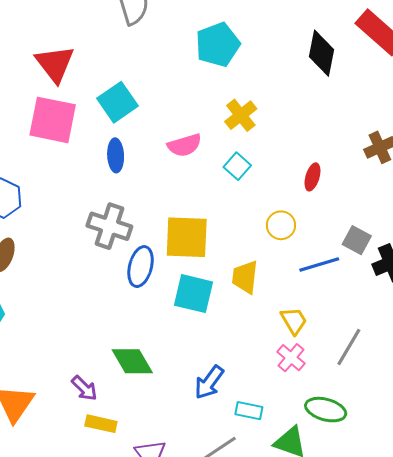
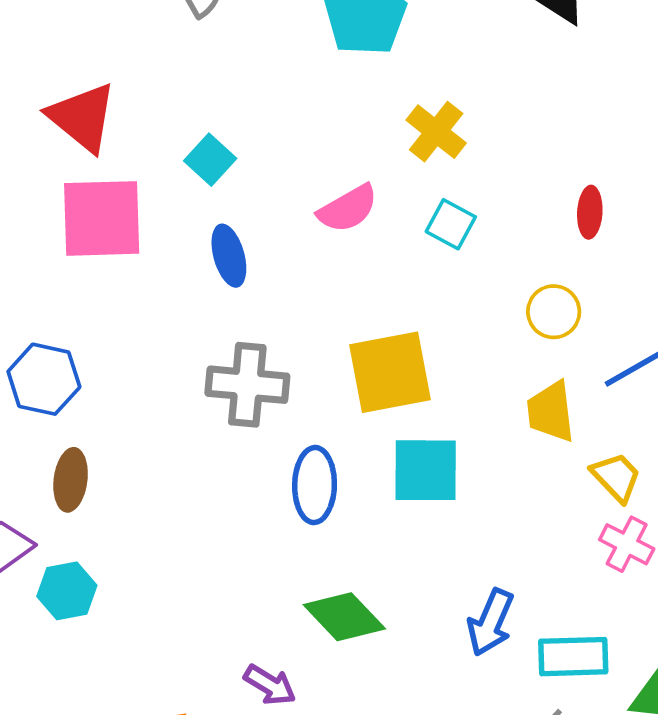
cyan square: (117, 102) -> (210, 160), size x0.7
blue ellipse: (141, 267) -> (315, 485), moved
yellow trapezoid: (245, 277) -> (551, 412), moved
cyan rectangle: (249, 411) -> (573, 657), size x1.4

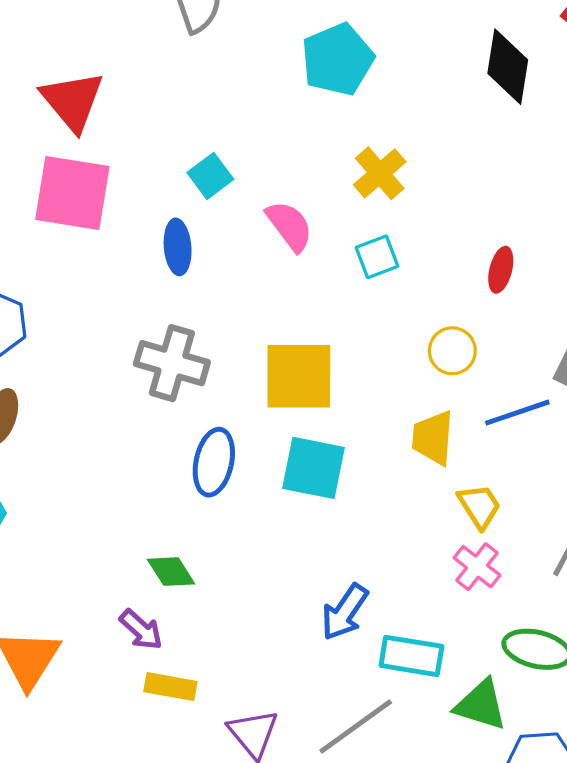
cyan square: (210, 160) -> (210, 176), moved
pink semicircle: (348, 209) -> (290, 226), turned -108
cyan square: (451, 224) -> (377, 257), turned 30
green diamond: (344, 617) -> (171, 572), moved, size x0.7

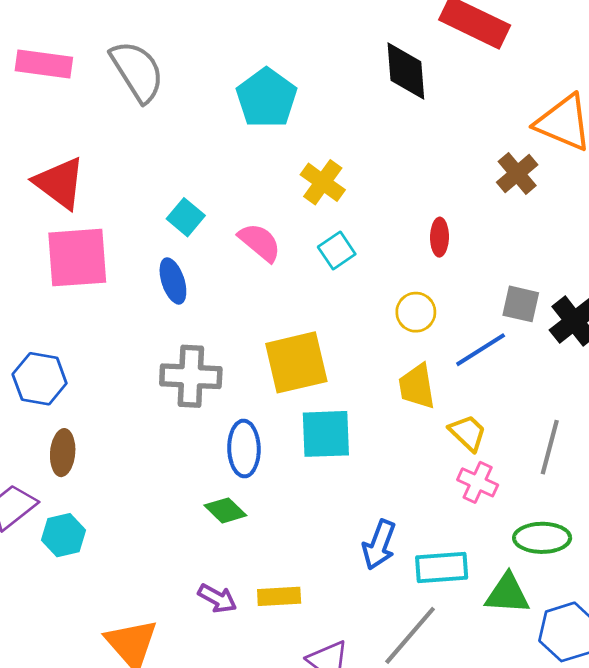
green diamond: (171, 572) -> (225, 510), moved
yellow rectangle: (170, 687) -> (279, 596), moved

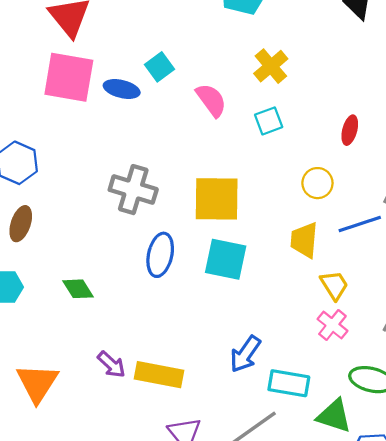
blue ellipse: (173, 281) -> (122, 89), moved, turned -72
green diamond: (225, 510) -> (78, 289), moved
yellow rectangle: (279, 596) -> (159, 375), size x1.4

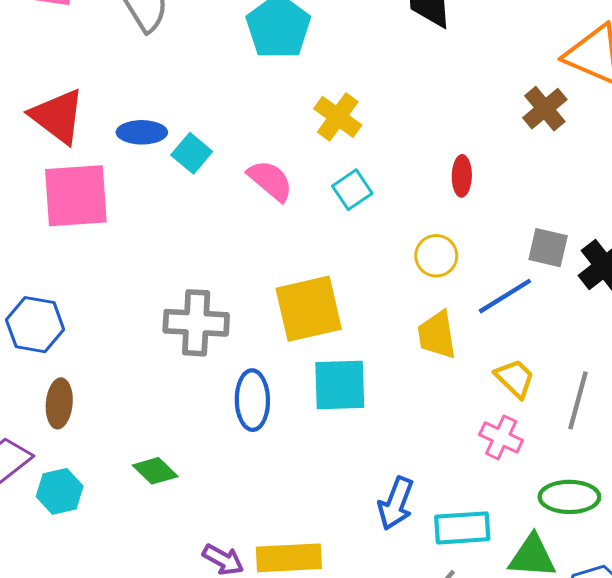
blue ellipse: (122, 89) -> (142, 132), moved
yellow trapezoid: (334, 285) -> (515, 378), moved

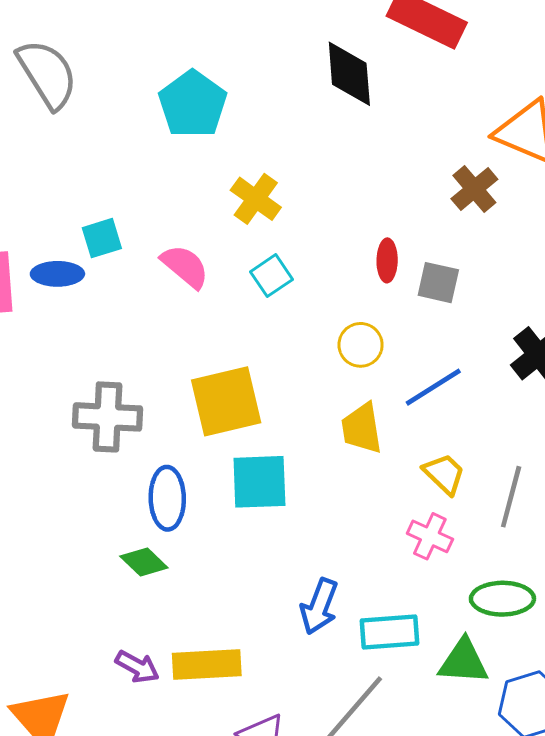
blue ellipse: (142, 132) -> (57, 274), moved
cyan square: (192, 153) -> (102, 238), turned 33
gray square: (548, 248) -> (438, 283), moved
green diamond: (155, 471) -> (144, 562), moved

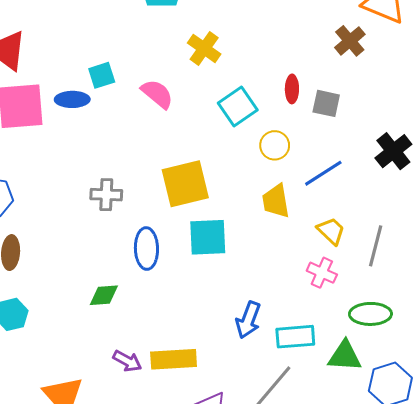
cyan square: (272, 276) -> (238, 106), moved, size x1.4
gray cross: (108, 417) -> (106, 195), size x0.7
green diamond: (144, 562) -> (104, 295), moved, turned -48

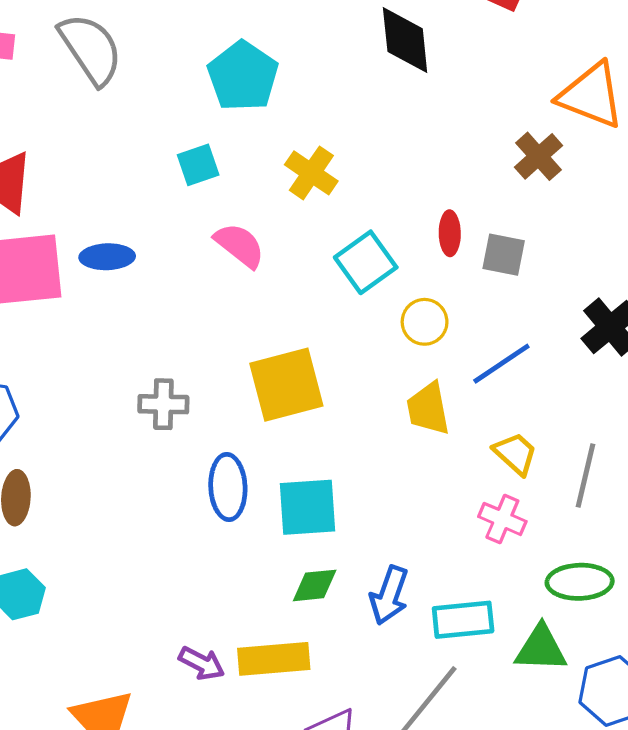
cyan square: (102, 75) -> (198, 165), moved
cyan square: (208, 237) -> (308, 507), moved
green diamond: (104, 295) -> (315, 585), moved

